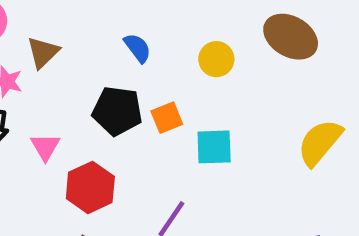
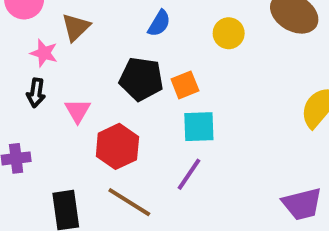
blue semicircle: (138, 48) -> (159, 23), turned 68
cyan square: (214, 147) -> (199, 127), moved

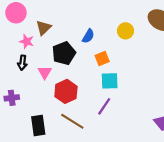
blue semicircle: (159, 23) -> (88, 36), moved
black pentagon: (141, 79) -> (64, 53), moved, turned -30

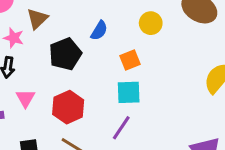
orange square: (102, 58) -> (130, 60), moved
pink triangle: (45, 72) -> (25, 98), moved

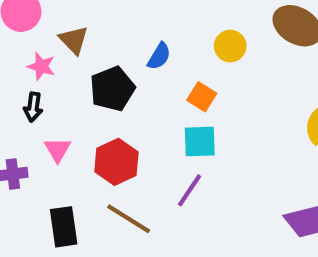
brown triangle: (37, 19) -> (74, 40), turned -30
orange square: (130, 60) -> (202, 97), turned -36

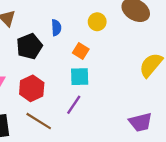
blue semicircle: (159, 56) -> (56, 28), turned -35

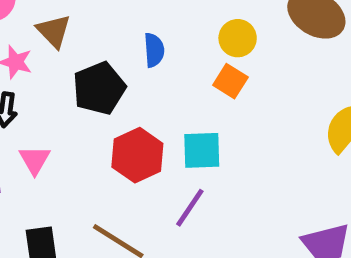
orange square: (81, 51) -> (230, 81), moved
red hexagon: (32, 88) -> (137, 155), moved

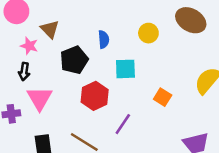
orange square: (230, 81) -> (163, 97), moved
cyan square: (202, 150) -> (125, 69), moved
pink triangle: (35, 160) -> (40, 98), size x1.5

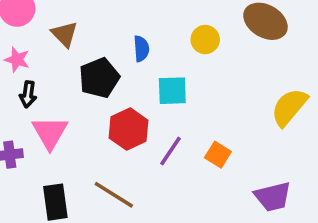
pink star: (29, 46) -> (17, 60), moved
orange square: (163, 97) -> (218, 155), moved
purple line: (123, 124) -> (170, 151), moved

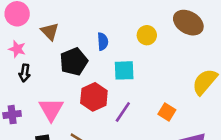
pink triangle: (50, 133) -> (51, 109), moved
orange square: (218, 155) -> (167, 112), moved

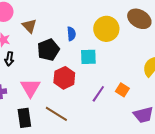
yellow circle: (147, 35) -> (106, 29), size x1.6
purple line: (123, 112) -> (98, 94), moved

